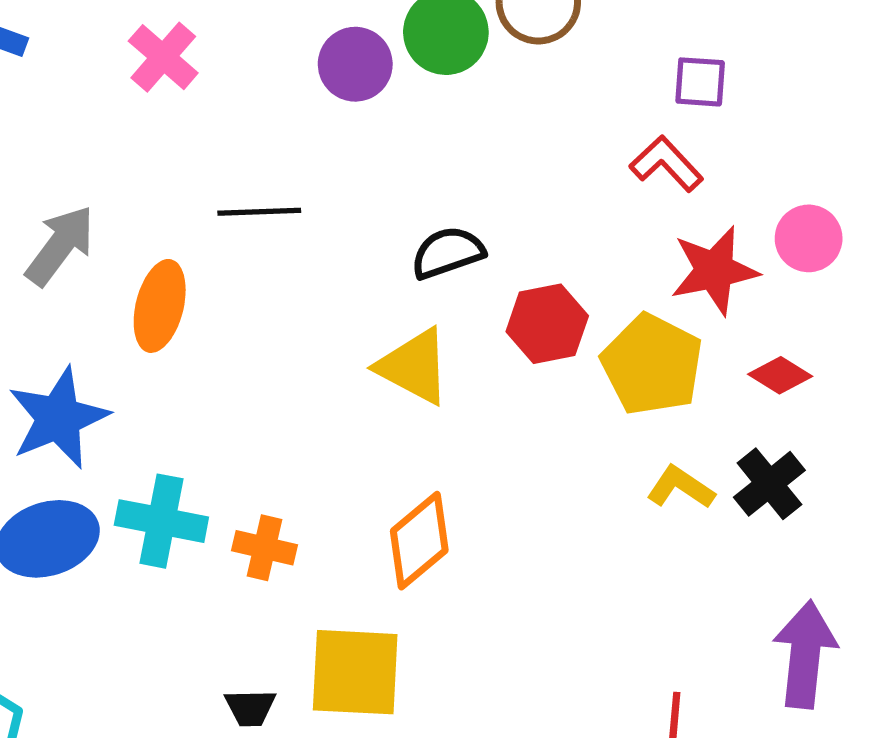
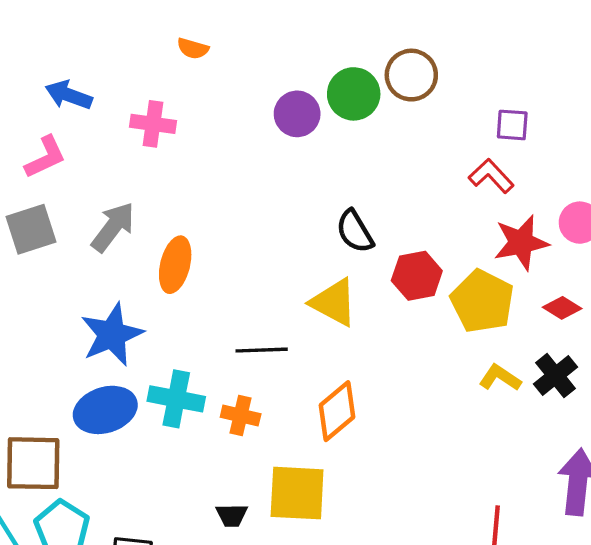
pink cross: (163, 57) -> (153, 124), moved, turned -33
black line: (259, 212) -> (262, 350), moved
black semicircle: (448, 253) -> (355, 231), turned -102

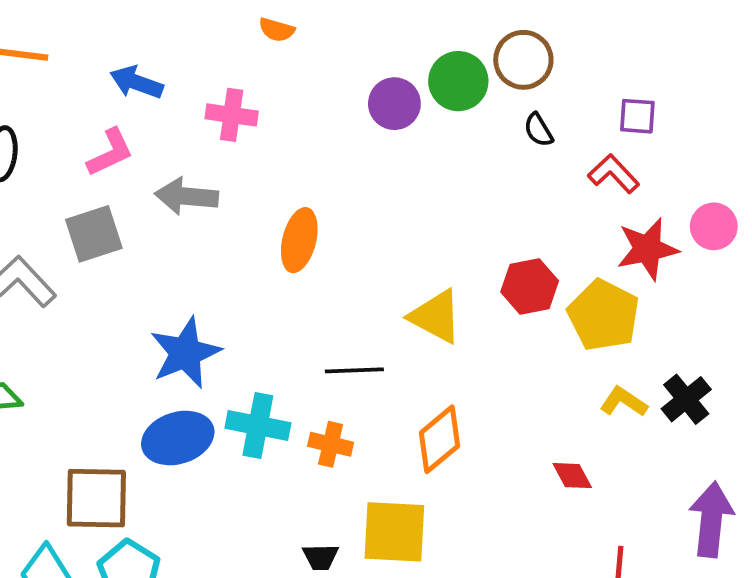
gray arrow: (113, 227) -> (187, 196), moved, turned -122
black semicircle: (355, 231) -> (538, 130), moved, size x0.7
orange ellipse: (175, 265) -> (299, 240), moved
red diamond: (562, 308) -> (572, 476), moved, turned 30

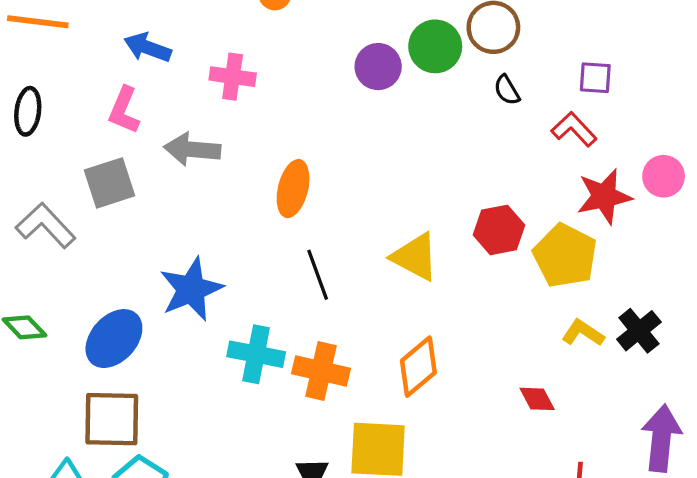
pink L-shape: (110, 152) -> (124, 110), turned 138
black line: (354, 370) -> (318, 275), moved, turned 72
blue ellipse: (178, 438) -> (114, 339), moved, turned -30
orange cross: (331, 444) -> (321, 371), size x1.4

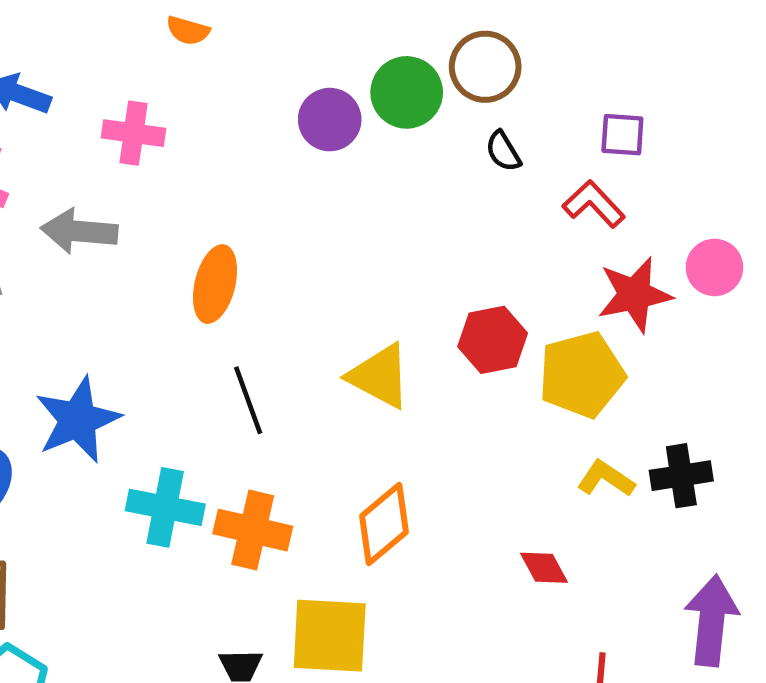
yellow pentagon: (565, 256) -> (582, 375), turned 30
black cross: (639, 331) -> (681, 476), turned 30

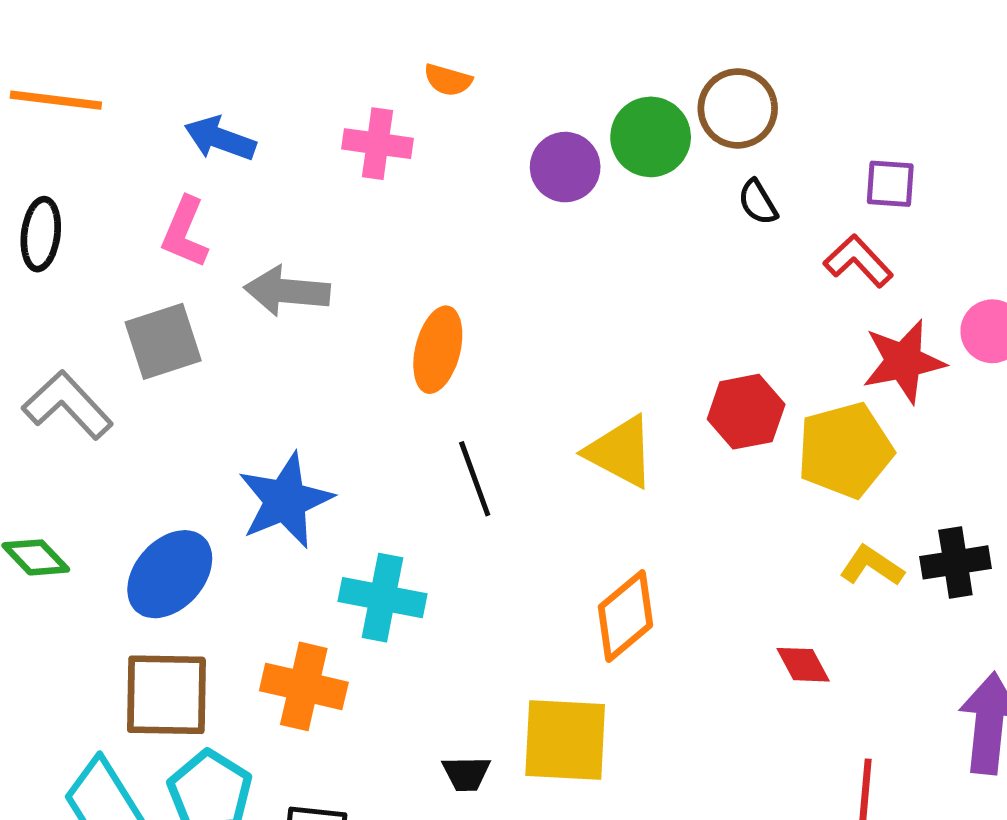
orange semicircle: (188, 31) -> (448, 80), moved
pink cross: (134, 133) -> (378, 144), moved
orange cross: (253, 530) -> (304, 686), moved

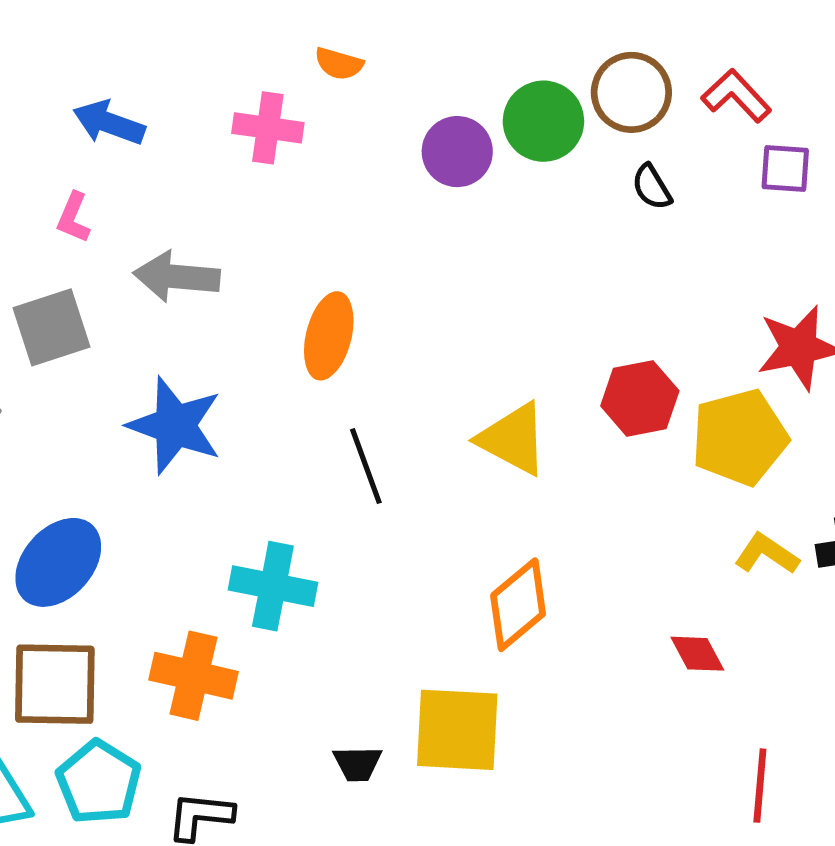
pink L-shape: (185, 232) -> (73, 218), size x0.7
red L-shape: (858, 261) -> (736, 96), moved
blue star: (285, 500) -> (175, 425), moved, turned -30

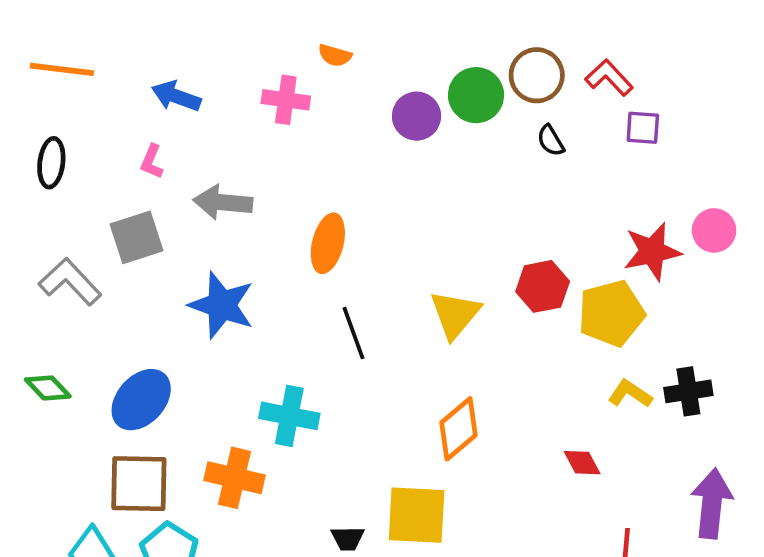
yellow triangle: (513, 439) -> (455, 314), turned 42

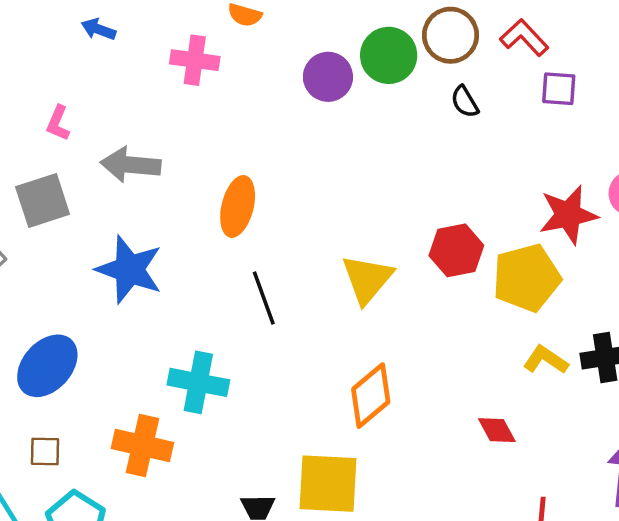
blue arrow: (176, 96) -> (98, 29), moved, size x0.7
brown square: (139, 484) -> (45, 451), size x0.5

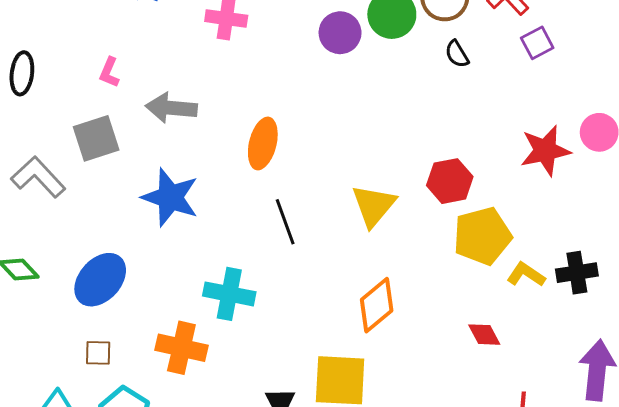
purple square: (559, 89) -> (537, 43), turned -32
yellow pentagon: (527, 278) -> (482, 236), moved

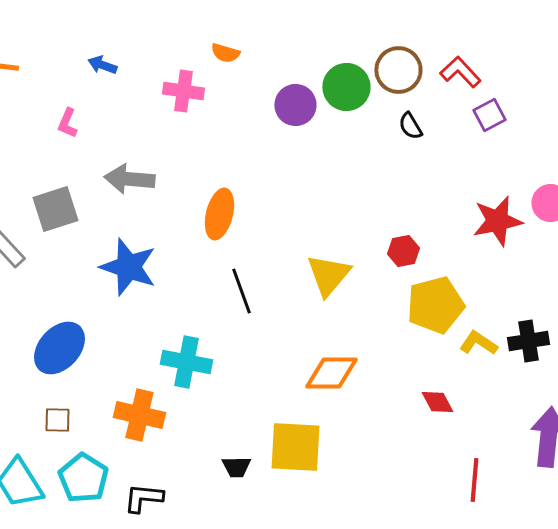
pink L-shape: (109, 72) -> (67, 123), moved
red hexagon: (450, 181) -> (403, 251), size x0.7
orange diamond: (377, 305) -> (331, 373), turned 40

